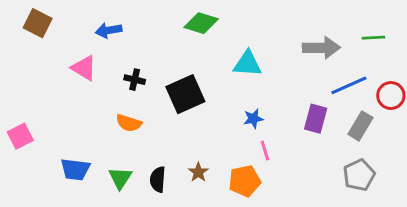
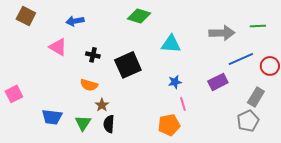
purple rectangle: (316, 119) -> (218, 82), turned 48
gray rectangle: (360, 126) -> (256, 97), moved
brown star: (198, 172) -> (102, 105), moved

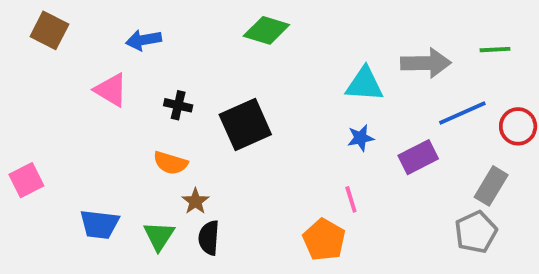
cyan triangle: (171, 44) -> (364, 84), moved
blue star: (175, 82) -> (361, 138), moved
orange pentagon: (169, 125) -> (324, 240), turned -30

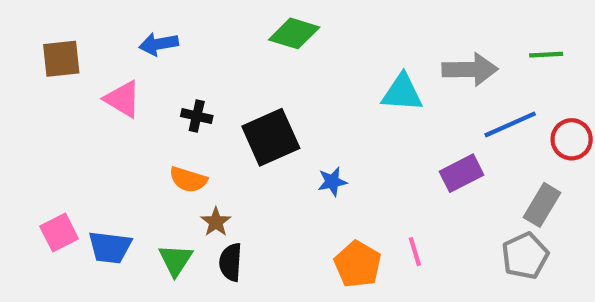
brown square: (49, 30) -> (61, 59), moved, turned -33
blue star: (361, 138) -> (332, 182), moved
pink square: (26, 180) -> (59, 232), moved
pink line: (351, 199) -> (415, 252), moved

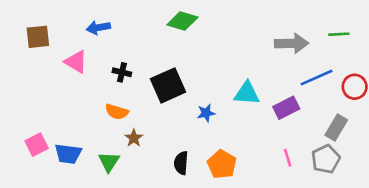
cyan triangle: (402, 93) -> (247, 93), moved
pink line: (415, 252) -> (288, 158), moved
black semicircle: (231, 262) -> (181, 163), moved

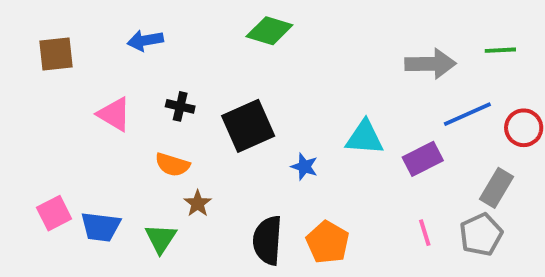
pink triangle: (76, 62) -> (114, 114), moved
blue star: (206, 113) -> (304, 167), turned 30
black semicircle: (181, 163) -> (267, 240), size x1.4

